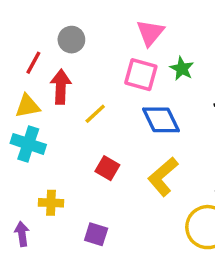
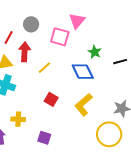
green star: (182, 69) -> (95, 52), moved
pink square: (141, 75) -> (60, 37), moved

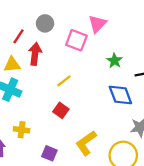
yellow line: (44, 68) -> (64, 81), moved
blue diamond: (83, 72) -> (120, 95), moved
yellow L-shape: (83, 105) -> (86, 143), moved

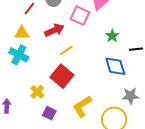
red arrow: (35, 54) -> (54, 30), moved, turned 54
red square: (61, 110) -> (62, 76), size x1.6
yellow cross: (22, 130) -> (37, 92), moved, turned 32

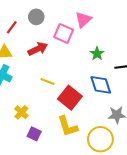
yellow line: (67, 50) -> (48, 82), moved, turned 56
red square: (62, 76) -> (70, 98), moved
yellow L-shape: (82, 106) -> (68, 126), turned -75

